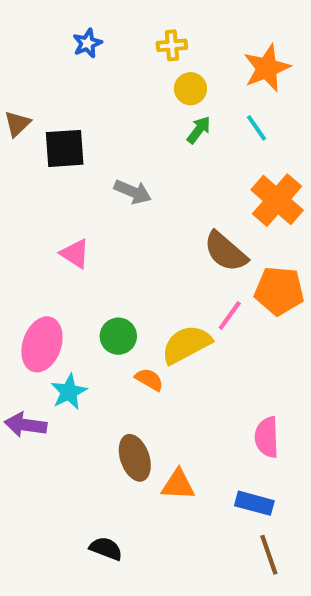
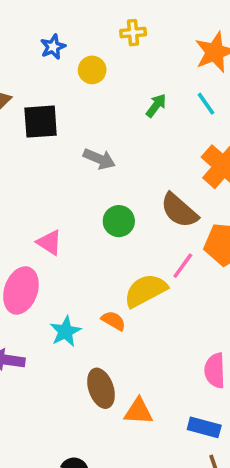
blue star: (87, 43) -> (53, 47), moved
yellow circle: (190, 89) -> (92, 70), moved
pink triangle: (75, 254) -> (49, 242), moved
green circle: (118, 336) -> (119, 221), moved
cyan star: (69, 392) -> (65, 331), moved

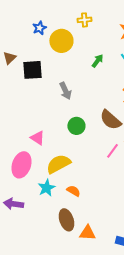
yellow circle: (92, 70) -> (61, 41), size x1.5
gray arrow: (99, 159) -> (65, 91), turned 42
yellow semicircle: (145, 290) -> (58, 164), moved
orange semicircle: (113, 321) -> (73, 191), moved

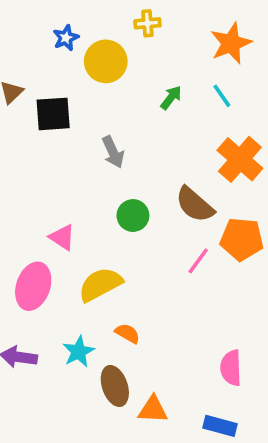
cyan star: (46, 188) -> (79, 352), moved

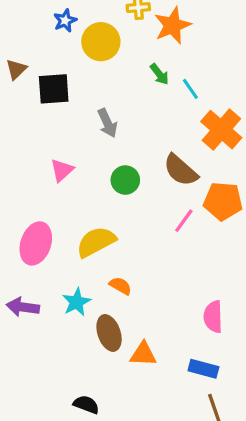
orange star: (231, 43) -> (172, 25), moved
cyan line: (222, 96) -> (190, 89), moved
green arrow: (171, 98) -> (159, 74), turned 105
pink triangle: (62, 237) -> (62, 170), moved, turned 45

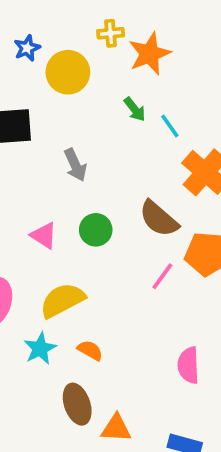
pink triangle: (62, 170) -> (44, 235), moved, turned -45
cyan star: (76, 302) -> (40, 348), moved
pink semicircle: (213, 317) -> (188, 365), moved

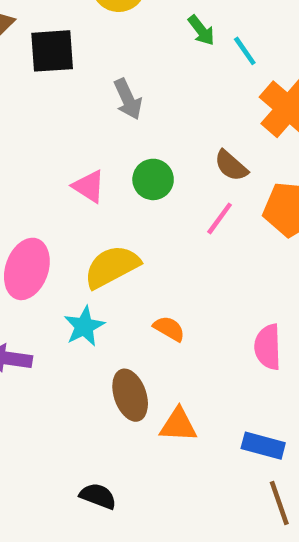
brown semicircle: (159, 219) -> (231, 166), size x0.7
pink line: (162, 276) -> (220, 218), moved
orange semicircle: (90, 350) -> (169, 329), moved

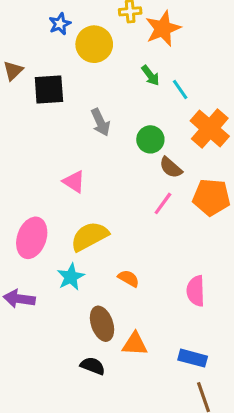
green circle: (153, 179) -> (150, 139), moved
black semicircle: (98, 496) -> (93, 366), moved

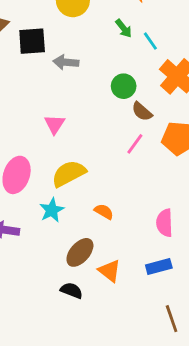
gray arrow: (100, 122) -> (66, 62), moved, turned 120
pink triangle: (74, 182) -> (55, 124), turned 30
brown ellipse: (102, 324) -> (80, 252), turned 60
orange triangle: (135, 344) -> (110, 271), turned 35
blue rectangle: (193, 358) -> (159, 267), moved, turned -30

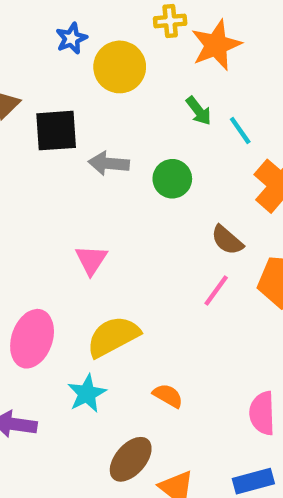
green circle: (124, 86) -> (172, 179), moved

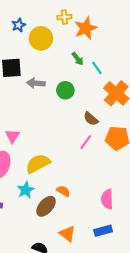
pink triangle: (91, 260) -> (12, 136), moved
brown ellipse: (131, 459) -> (46, 206), moved

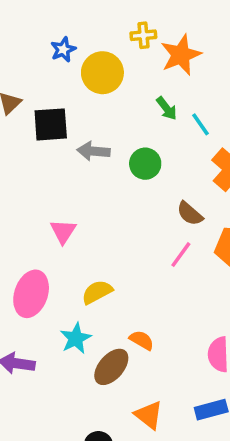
pink triangle: (12, 136) -> (63, 231), moved
yellow semicircle: (38, 164) -> (97, 292), size x0.7

